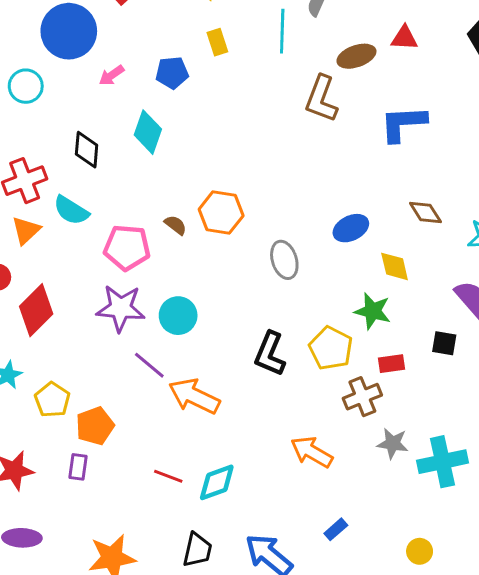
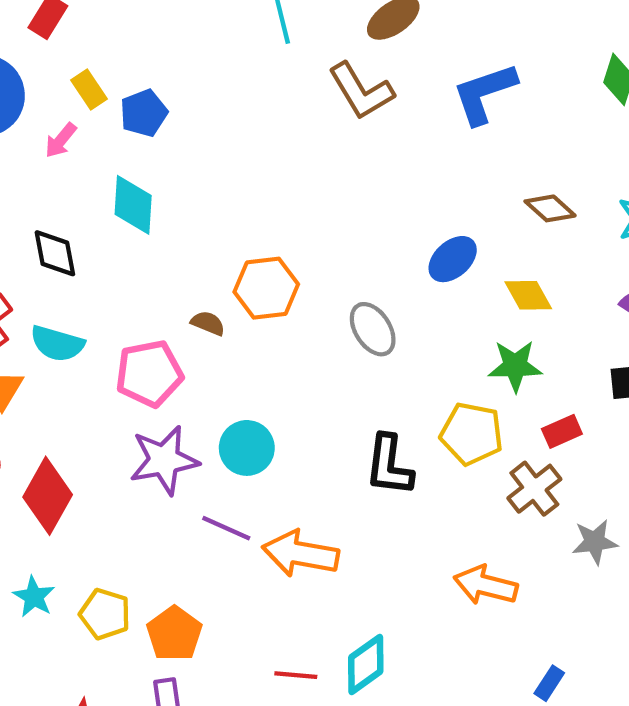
yellow rectangle: (217, 42) -> (89, 89), moved
brown L-shape: (321, 99) -> (361, 91), turned -36

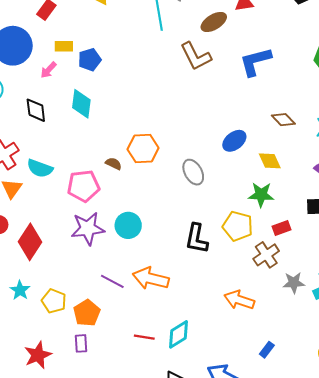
yellow rectangle: (89, 89) -> (64, 46), turned -60
black diamond: (55, 253) -> (36, 110), moved
purple line: (226, 528) -> (112, 281), moved

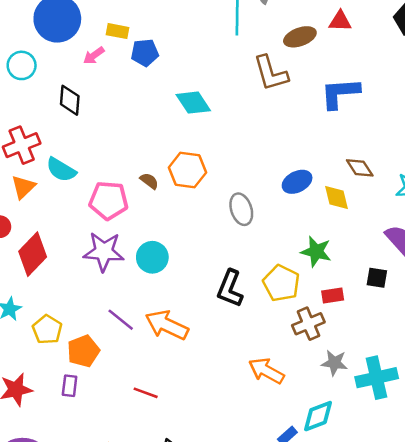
cyan diamond: (81, 104) -> (193, 103), moved, turned -52
yellow diamond: (270, 161) -> (336, 198), moved
cyan diamond: (179, 334) -> (318, 416), moved

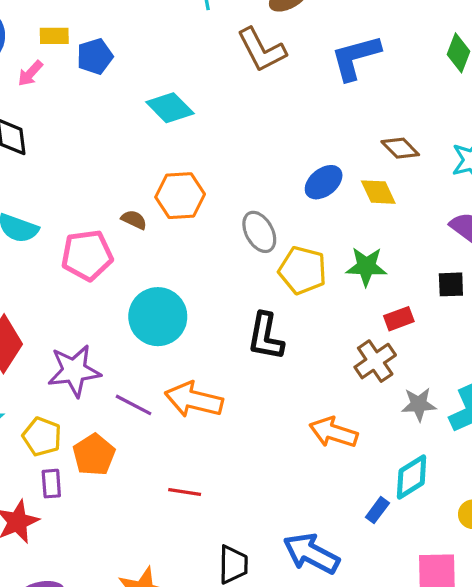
purple star: (104, 252) -> (74, 371), moved
cyan circle: (152, 257) -> (158, 317), size x1.4
yellow pentagon: (281, 283) -> (303, 270), moved
purple rectangle: (70, 386) -> (51, 484), moved

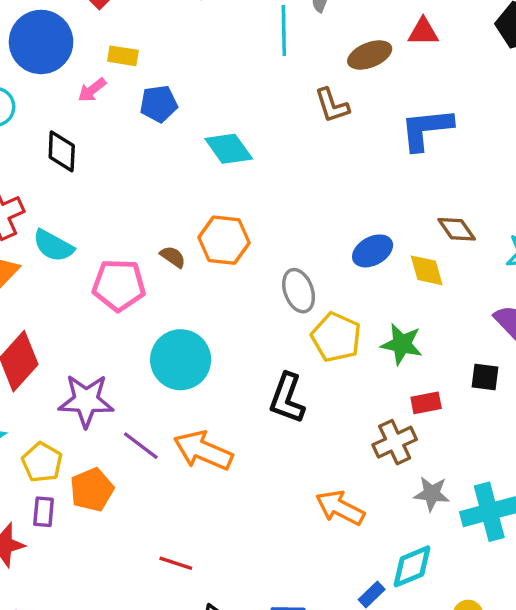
brown L-shape: (262, 50) -> (332, 105), size x0.7
blue pentagon: (95, 56) -> (159, 104), moved
red line: (185, 492) -> (176, 563), moved

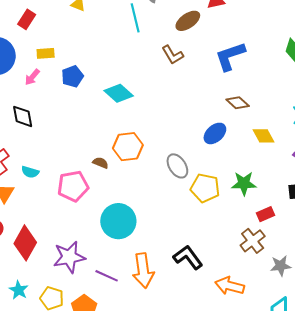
brown diamond: (457, 229) -> (238, 103), moved
cyan semicircle: (53, 246) -> (30, 172), size x0.7
yellow diamond: (427, 270) -> (264, 136), moved
black L-shape: (287, 398) -> (188, 257), moved, turned 136
orange arrow: (203, 451) -> (143, 271), turned -108

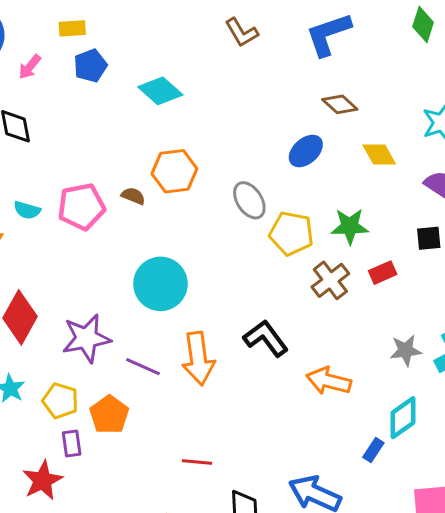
yellow rectangle: (46, 53) -> (72, 28), moved
pink pentagon: (73, 186) -> (81, 207), moved
brown cross: (253, 241) -> (330, 280), moved

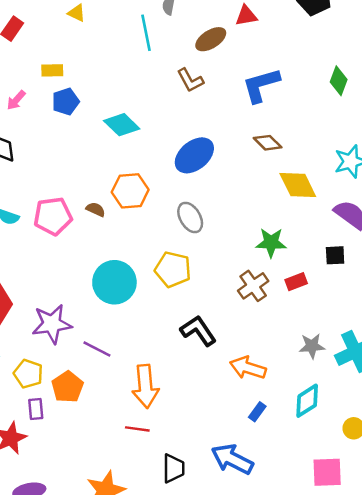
blue ellipse: (306, 151) -> (194, 155), moved, size x1.4
yellow diamond: (379, 154) -> (298, 185), size x1.4
yellow pentagon: (291, 233) -> (173, 269), moved
orange arrow: (198, 358) -> (145, 386), moved
blue rectangle: (373, 450) -> (257, 412), moved

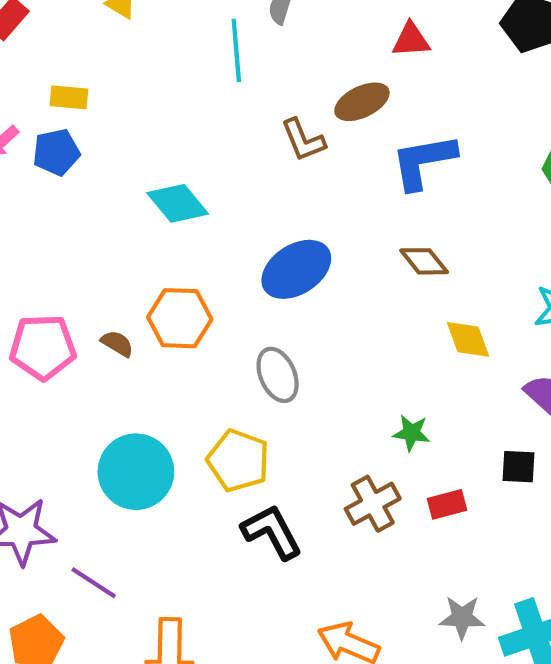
brown ellipse: (211, 39) -> (362, 102), moved
blue pentagon: (66, 102) -> (56, 152), moved
yellow diamond: (298, 185) -> (468, 339), size x0.7
green star: (271, 243) -> (411, 433), size x0.7
black L-shape: (198, 331) -> (272, 532), moved

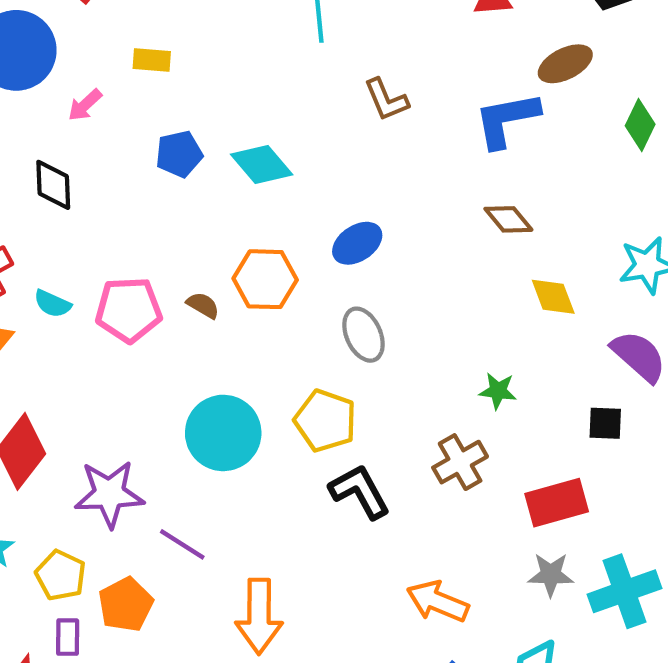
brown ellipse: (362, 102) -> (565, 64), moved
blue pentagon: (56, 152) -> (179, 154), moved
blue ellipse: (296, 269) -> (357, 243), moved, size x0.7
red rectangle: (447, 504) -> (557, 503), moved, size x1.6

